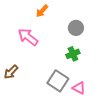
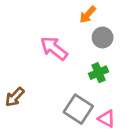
orange arrow: (42, 11) -> (88, 15), moved
pink arrow: (28, 37) -> (54, 48), moved

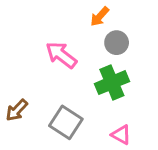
green cross: (99, 73) -> (112, 83), size x1.5
gray square: (78, 109) -> (66, 122), moved

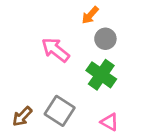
green cross: (112, 83) -> (101, 75), turned -32
brown arrow: (17, 110) -> (22, 116), moved

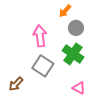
pink arrow: (55, 50) -> (40, 36), turned 45
gray square: (60, 111) -> (43, 66), moved

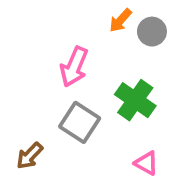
gray circle: (76, 28) -> (152, 32), moved
pink arrow: (40, 36) -> (74, 67), turned -150

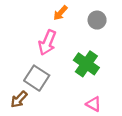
orange arrow: (120, 20) -> (60, 13), moved
gray square: (80, 122) -> (37, 78), moved

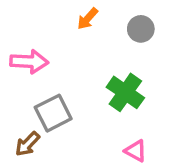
pink arrow: (47, 43) -> (29, 62), moved, turned -110
gray square: (37, 78) -> (53, 113), turned 30

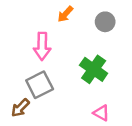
pink arrow: (29, 62) -> (42, 46), moved, turned 88

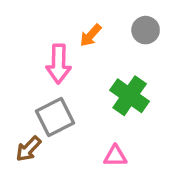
orange arrow: (65, 14) -> (91, 35), moved
pink triangle: (101, 113) -> (115, 156), moved, turned -30

